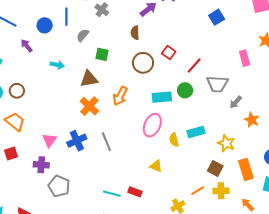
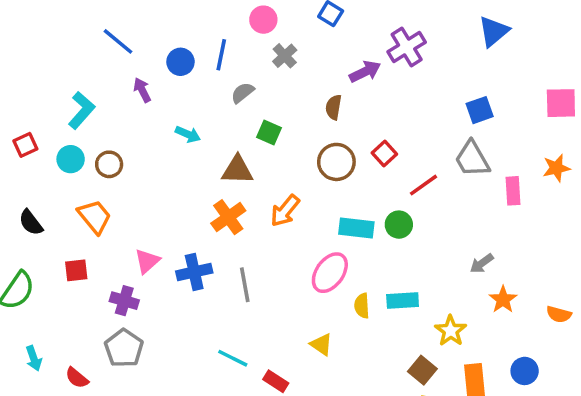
gray trapezoid: (217, 84) -> (472, 159), moved, turned 45
gray pentagon: (59, 186) -> (124, 348), moved
cyan line: (112, 194) -> (233, 358), moved

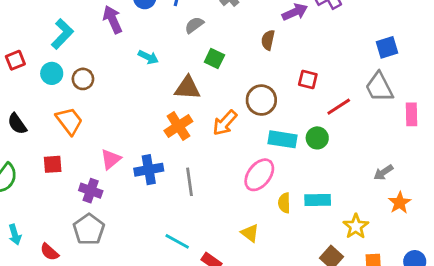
purple arrow: (142, 90) -> (113, 19), size x1.4
red square: (384, 153) -> (308, 79), turned -36
brown circle: (336, 162) -> (261, 100), moved

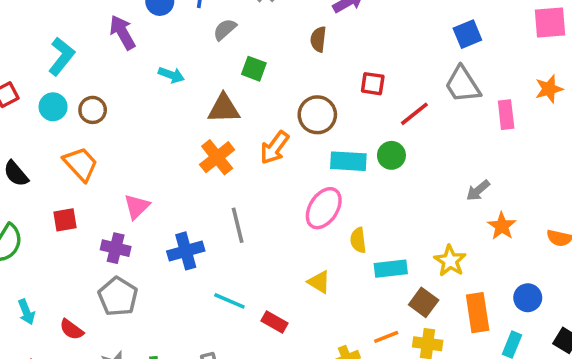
blue cross: (149, 170) -> (186, 251), moved
cyan rectangle: (318, 200) -> (391, 269), moved

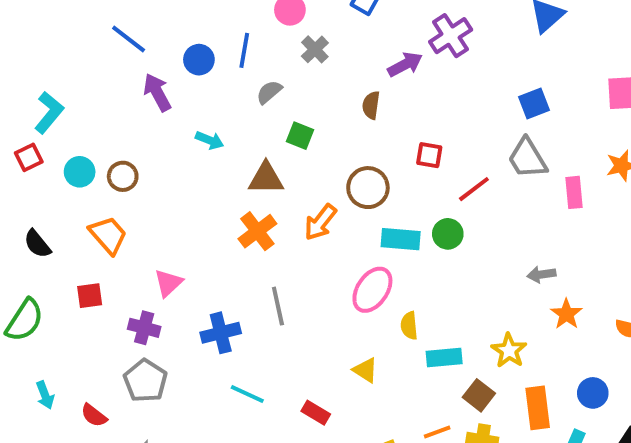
cyan L-shape: (61, 56) -> (49, 112), moved
gray arrow: (478, 190) -> (541, 274), turned 30
cyan line: (229, 301) -> (247, 394), moved

